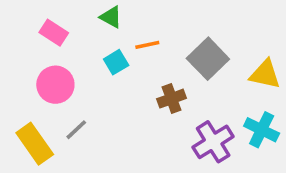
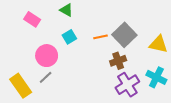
orange line: (147, 45) -> (100, 37), moved
pink circle: (55, 85) -> (47, 56), moved
brown cross: (172, 99) -> (118, 61), moved

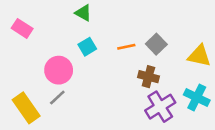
pink rectangle: (32, 19) -> (22, 28), moved
gray square: (124, 35) -> (156, 44), size x0.7
brown cross: (118, 61) -> (148, 77), turned 35

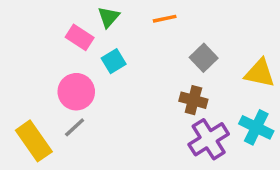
green triangle: (83, 13) -> (109, 17), turned 42
pink rectangle: (22, 28) -> (80, 37), moved
orange line: (126, 47) -> (165, 19), moved

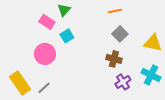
orange line: (165, 19) -> (115, 11), moved
gray line: (75, 127) -> (44, 88), moved
purple cross: (209, 139) -> (123, 82), size x0.7

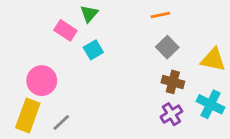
pink circle: (45, 54) -> (42, 81), moved
brown cross: (114, 59) -> (173, 82), moved
yellow rectangle: (20, 83) -> (28, 115), turned 55

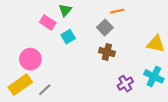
gray square: (167, 47) -> (105, 27), moved
brown cross: (173, 82) -> (107, 52), moved
yellow rectangle: (28, 115) -> (20, 85), turned 35

